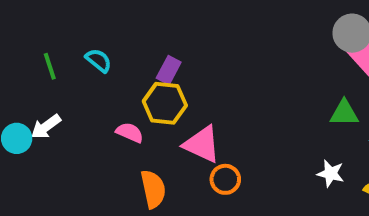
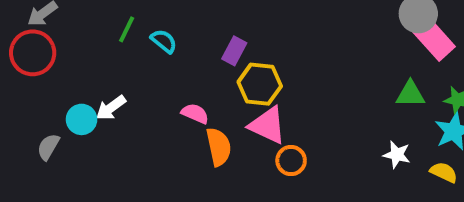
green line: (50, 66) -> (127, 29), moved, turned 44
yellow hexagon: (165, 103) -> (260, 84), moved
orange semicircle: (153, 189) -> (219, 147), moved

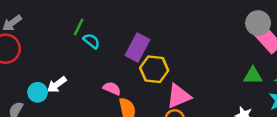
green line: (127, 29) -> (79, 27), moved
purple rectangle: (234, 51) -> (138, 47), size x1.5
pink triangle: (268, 125) -> (179, 96), moved, turned -48

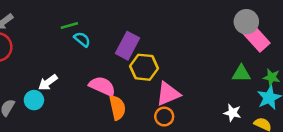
green line: (79, 27) -> (69, 26), turned 48
pink semicircle: (112, 88) -> (102, 86), size x1.5
cyan circle: (38, 92) -> (34, 100), moved

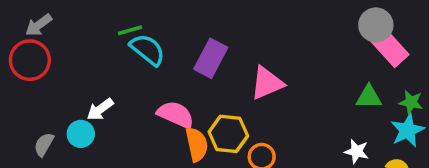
cyan semicircle: (82, 39) -> (148, 50), size x1.5
yellow hexagon: (144, 67) -> (228, 134), moved
pink triangle: (168, 94) -> (267, 83), moved

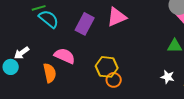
pink triangle: (267, 83) -> (117, 17), moved
yellow hexagon: (228, 134) -> (107, 67), moved
orange semicircle: (197, 144) -> (50, 73), moved

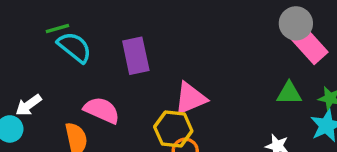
pink triangle: (117, 17) -> (190, 98), moved
purple rectangle: (85, 24) -> (136, 56), turned -40

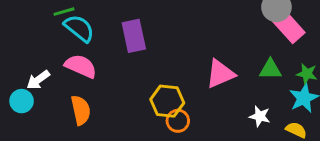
pink triangle: (190, 98) -> (220, 74), moved
pink semicircle: (102, 110) -> (81, 66), moved

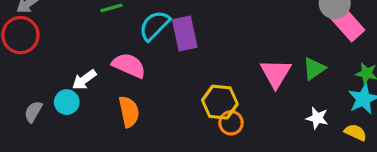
cyan semicircle: (79, 28) -> (154, 25), moved, turned -84
green triangle: (270, 69) -> (314, 69), moved, turned -35
pink triangle: (220, 74) -> (276, 73), turned -36

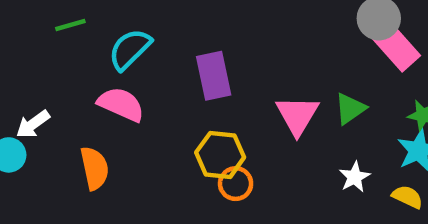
purple rectangle: (185, 33) -> (214, 76), moved
pink semicircle: (129, 65) -> (121, 104), moved
white star: (317, 118) -> (355, 177), turned 30

